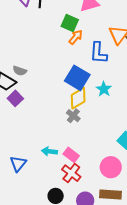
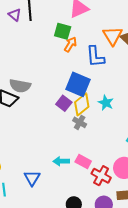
gray semicircle: (20, 71) -> (20, 86), size x1.5
cyan star: (104, 89) -> (106, 103), moved
purple square: (15, 98) -> (64, 103), moved
red cross: (71, 173) -> (101, 176), moved

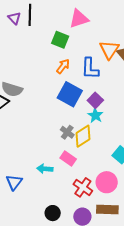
orange arrow: (70, 44) -> (63, 66), moved
purple square: (64, 103) -> (95, 100), moved
yellow diamond: (82, 104) -> (83, 136), moved
pink rectangle: (83, 161) -> (68, 159), moved

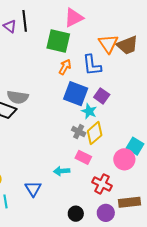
green square: (60, 40) -> (58, 41), size x1.4
cyan star: (95, 115) -> (89, 111), moved
pink circle: (107, 182) -> (124, 159), moved

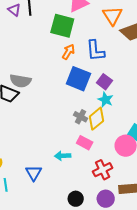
orange triangle: (108, 44) -> (112, 16), moved
cyan star: (89, 111) -> (105, 100), moved
red cross: (102, 184) -> (103, 170), turned 36

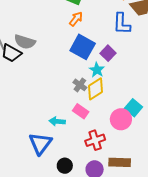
blue L-shape: (95, 51) -> (122, 24), moved
cyan star: (105, 100) -> (97, 70), moved
blue triangle: (34, 173) -> (40, 143), moved, size x1.4

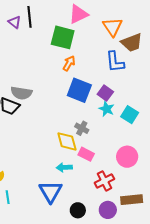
cyan star: (97, 70) -> (107, 109), moved
yellow diamond: (95, 89) -> (67, 141), moved, turned -65
cyan square: (133, 108) -> (130, 115), moved

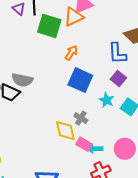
orange triangle: (113, 27) -> (74, 17), moved, turned 35
green square: (63, 37) -> (49, 26), moved
purple square: (105, 93) -> (118, 78), moved
cyan arrow: (64, 167) -> (95, 149), moved

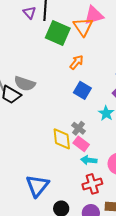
orange triangle: (74, 17) -> (83, 27), turned -45
blue square: (80, 80) -> (82, 90), size x0.7
pink rectangle: (84, 144) -> (81, 144), moved

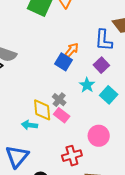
orange arrow: (77, 62) -> (72, 50), moved
cyan arrow: (89, 160) -> (29, 125), moved

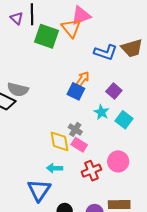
blue L-shape: (104, 40) -> (106, 52), moved, turned -70
cyan arrow: (29, 125) -> (55, 168), moved
red cross: (72, 156) -> (91, 171), moved

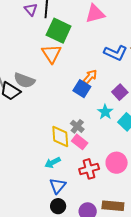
orange triangle: (71, 28) -> (51, 54), moved
cyan arrow: (55, 168) -> (53, 163), turned -35
blue triangle: (39, 190) -> (58, 186), moved, size x0.7

